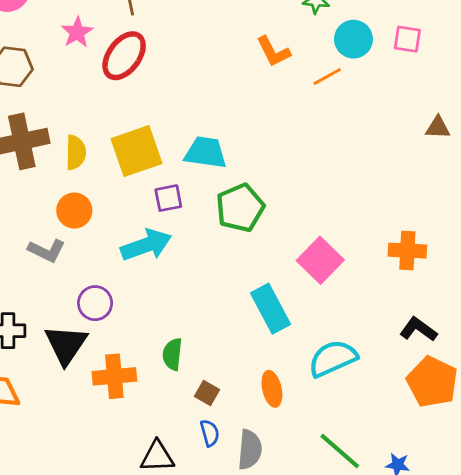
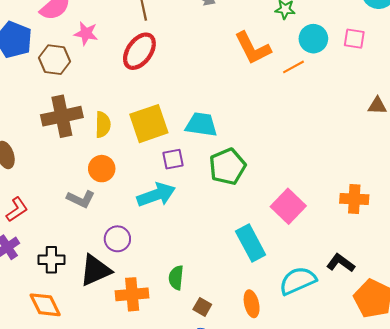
pink star: (77, 32) -> (86, 33), moved, turned -30
orange L-shape: (273, 52) -> (253, 48), size x1.4
black L-shape: (418, 329) -> (341, 263), moved
black triangle: (66, 345) -> (95, 270), turned 32

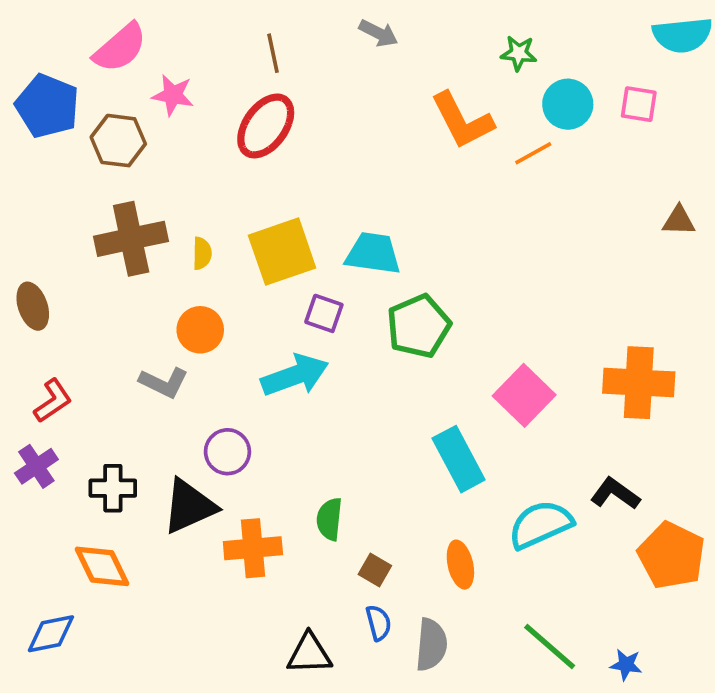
yellow semicircle: (103, 125) -> (202, 253), size x0.7
purple square: (173, 159) -> (324, 313), turned 30
orange cross: (354, 199) -> (639, 383), size x1.4

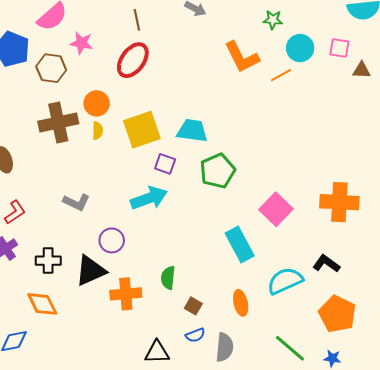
brown triangle: (679, 221) -> (362, 70), moved
orange circle: (200, 330) -> (97, 103), moved
orange pentagon: (672, 555) -> (337, 314), moved
blue semicircle: (379, 623) -> (195, 335), turned 84

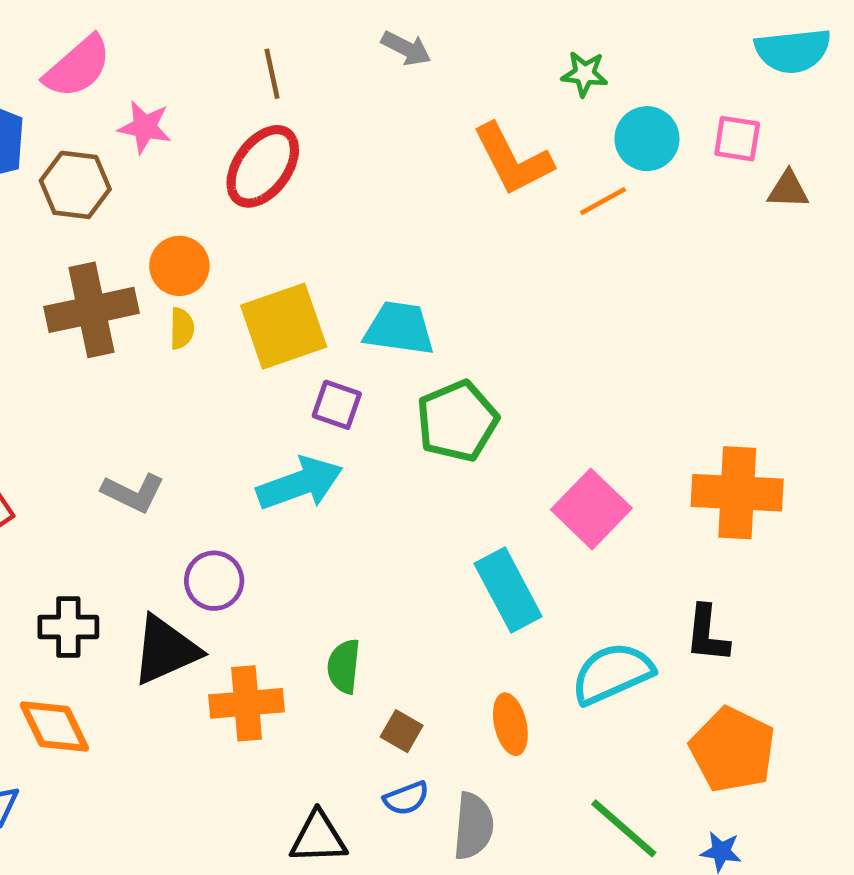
black L-shape: (326, 264) -> (707, 634), turned -120

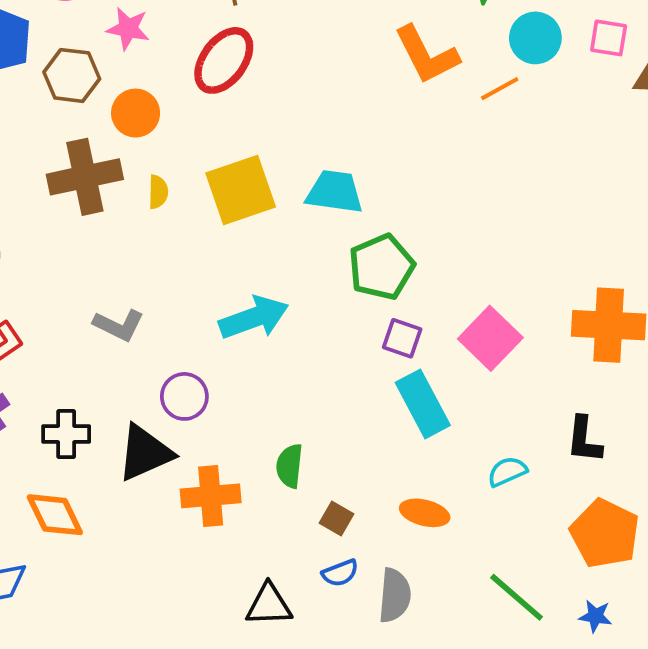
orange circle: (179, 266) -> (136, 113), moved
purple square: (337, 405) -> (402, 338), moved
cyan semicircle: (612, 673) -> (507, 472), size x0.6
orange ellipse: (510, 724) -> (425, 513), turned -63

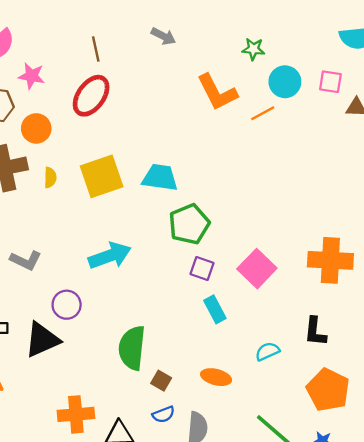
cyan rectangle: (423, 404) -> (215, 309), size x0.7
green semicircle: (289, 466) -> (132, 348), size x1.6
orange cross: (211, 496) -> (76, 414), moved

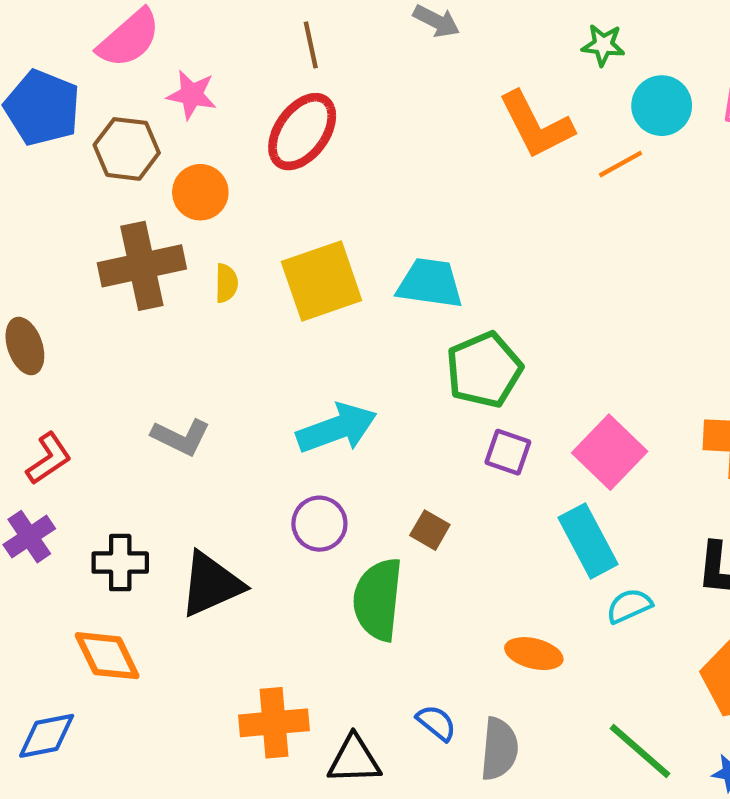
purple circle: (67, 305) -> (319, 524), moved
cyan rectangle: (215, 309) -> (588, 541), moved, size x1.4
brown square: (161, 381) -> (430, 530), moved
blue semicircle: (163, 414) -> (436, 723), turned -120

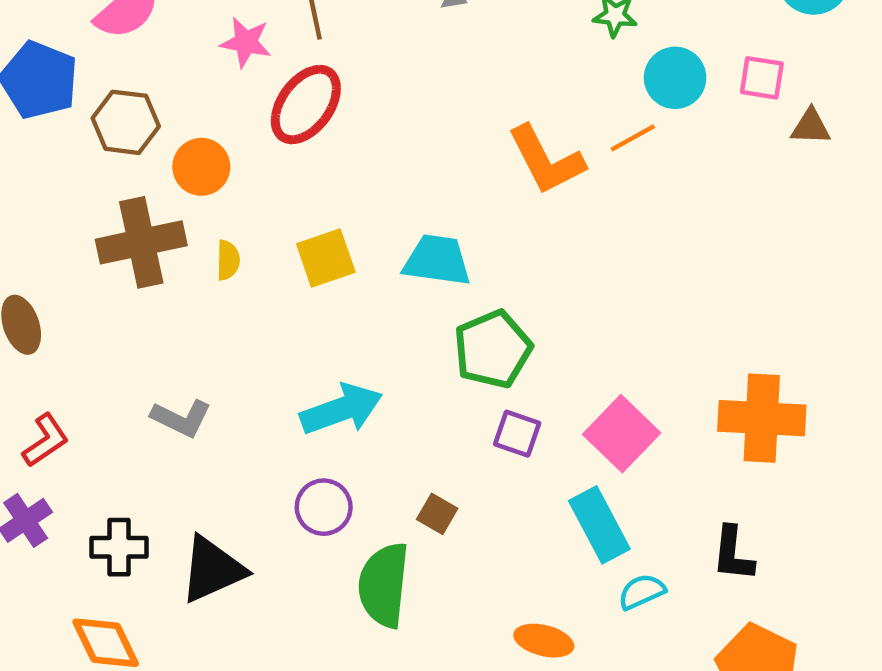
pink star: (192, 95) -> (246, 42), moved
orange L-shape: (536, 125) -> (546, 160), moved
yellow square: (322, 281) -> (326, 258), size x0.7

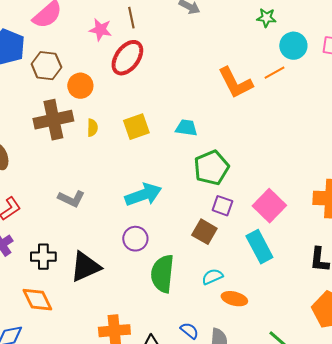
cyan trapezoid: (437, 260) -> (186, 128), size x0.7
brown square: (437, 514) -> (204, 232), moved, size x1.4
cyan semicircle: (642, 592) -> (212, 277), moved

